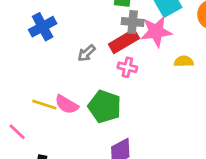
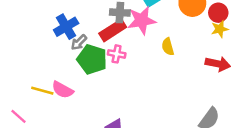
blue cross: (43, 27) -> (66, 27), moved
yellow semicircle: (184, 61) -> (168, 47), turned -102
green pentagon: (105, 107) -> (92, 59), moved

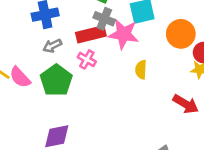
gray arrow: (79, 42) -> (52, 46), moved
green pentagon: (92, 59) -> (56, 80), moved

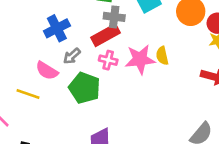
pink star: (124, 34) -> (140, 59), moved
pink semicircle: (20, 77) -> (47, 71), moved

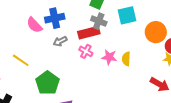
pink star: (140, 59) -> (109, 57), size x0.7
pink semicircle: (47, 71) -> (34, 25), moved
green pentagon: (85, 88) -> (47, 83), moved

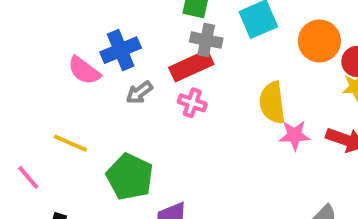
pink star: (109, 57) -> (295, 135), moved
yellow semicircle: (126, 59) -> (272, 103), size x1.5

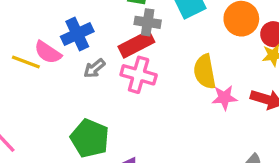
pink cross: (192, 103) -> (139, 75), size x1.5
yellow line: (70, 143) -> (26, 62), moved

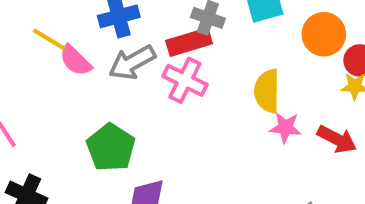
pink semicircle: (48, 52) -> (75, 60), moved
gray arrow: (94, 68) -> (132, 62), size x1.6

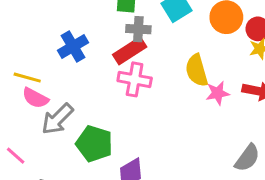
pink semicircle: (75, 60) -> (35, 98), moved
gray arrow: (132, 62) -> (57, 119), moved

